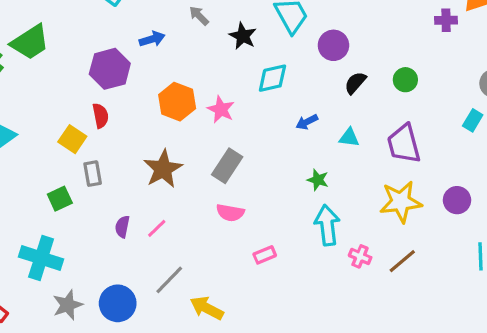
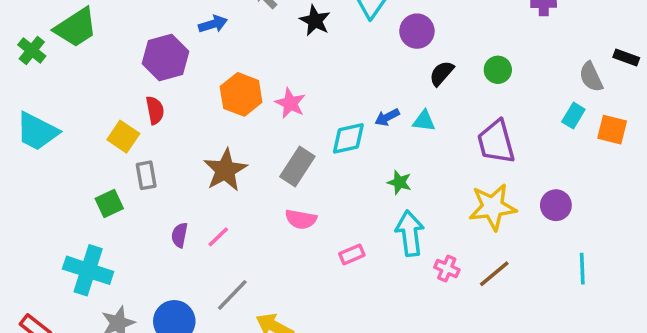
cyan diamond: (272, 78) -> (348, 138), moved
cyan triangle: (349, 138) -> (424, 121), moved
pink rectangle: (265, 255) -> (352, 254), moved

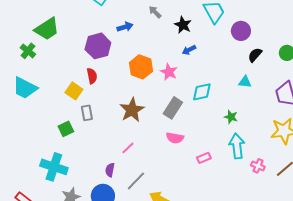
green cross: (32, 50) -> (28, 51), moved
blue arrow: (387, 117) -> (189, 50), moved
purple semicircle: (180, 235) -> (110, 170), moved

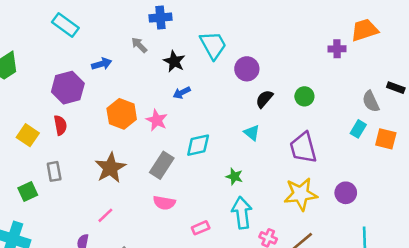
cyan triangle: (245, 82) -> (252, 133), turned 32
yellow square: (74, 91) -> (28, 135), moved

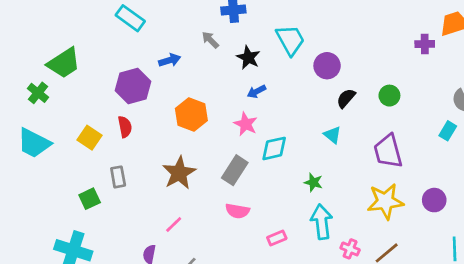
pink star: (157, 120) -> (246, 124), moved

